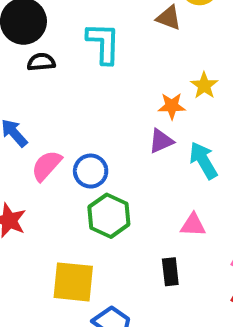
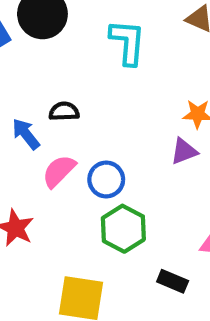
black semicircle: (41, 62) -> (64, 111), moved
black rectangle: (170, 272) -> (173, 281), moved, turned -64

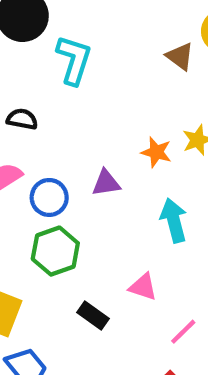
cyan L-shape: (128, 42) -> (74, 60), moved
purple triangle: (184, 151) -> (106, 183), moved

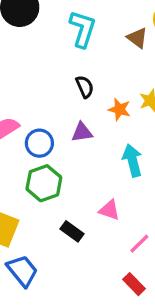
cyan L-shape: (74, 60) -> (83, 29), moved
black semicircle: (22, 119) -> (85, 87), moved, turned 55

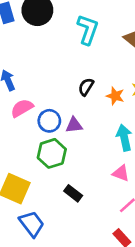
black semicircle: (85, 87) -> (86, 87), moved, turned -126
purple triangle: (82, 132) -> (74, 125), moved
pink triangle: (109, 210) -> (121, 173), moved

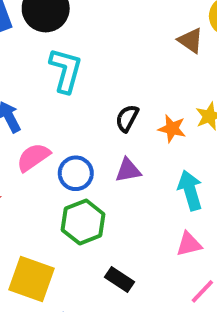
cyan L-shape: (88, 29) -> (66, 70), moved
purple triangle: (74, 125) -> (128, 170), moved
pink triangle: (121, 173) -> (189, 244), turned -30

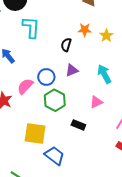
orange star: (172, 129) -> (85, 30), moved
pink semicircle: (33, 157) -> (25, 86), moved
pink triangle: (189, 244) -> (96, 102), moved

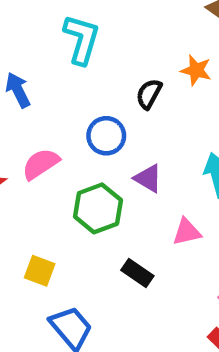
purple triangle: (72, 70) -> (148, 178), moved, turned 40
blue circle: (46, 77) -> (106, 136), moved
yellow square: (35, 133) -> (40, 271), size x0.6

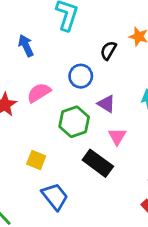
pink triangle: (187, 232) -> (117, 136), moved, turned -48
black rectangle: (137, 273) -> (98, 163), size x1.5

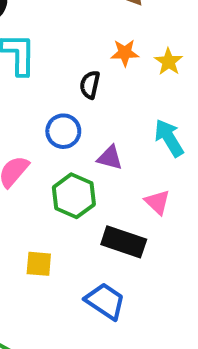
pink triangle: (117, 136) -> (157, 202), moved
blue trapezoid: (55, 197) -> (105, 301), moved

